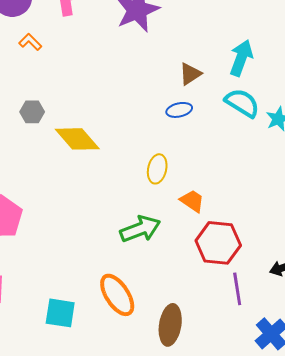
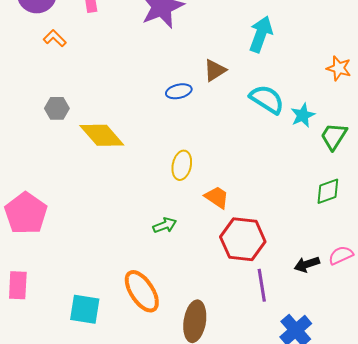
cyan arrow: (241, 58) -> (261, 34), moved
blue ellipse: (179, 110) -> (179, 91), moved
green arrow: (140, 229) -> (165, 225), size x0.6

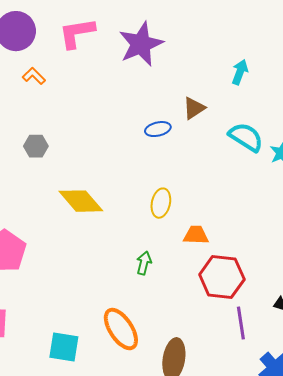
cyan arrow: (261, 34) -> (240, 72), size x0.7
yellow diamond: (102, 135) -> (81, 201), moved
orange trapezoid: (217, 197) -> (196, 235), turned -32
green arrow: (165, 225) -> (144, 263), turned -55

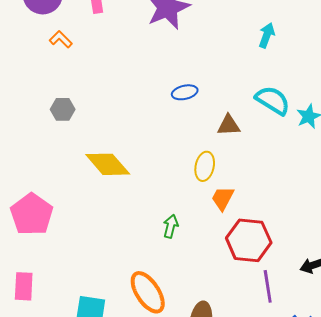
brown triangle: (194, 108) -> (229, 125), moved, turned 30
yellow ellipse: (161, 203) -> (205, 166), moved
orange trapezoid: (196, 235) -> (223, 198), turned -64

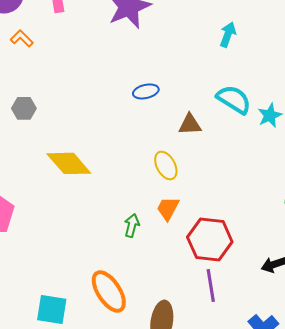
yellow ellipse: (205, 166) -> (166, 165), turned -40
orange trapezoid: (223, 198) -> (168, 208), moved
purple line: (268, 286) -> (211, 285), moved

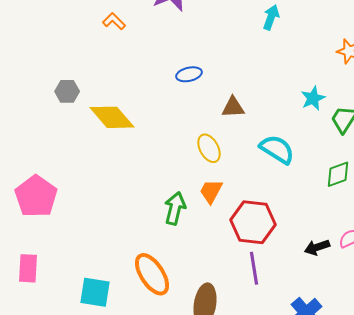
orange L-shape: (22, 38) -> (114, 21), moved
cyan semicircle: (234, 99) -> (277, 149), moved
yellow diamond: (69, 163) -> (112, 117), moved
green arrow: (132, 225) -> (175, 208), size x1.4

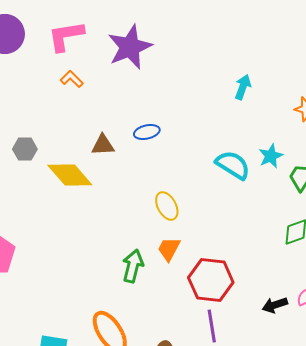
cyan arrow: (271, 17) -> (243, 87), moved
brown triangle: (233, 107) -> (103, 145), moved
cyan semicircle: (277, 149) -> (233, 165), moved

